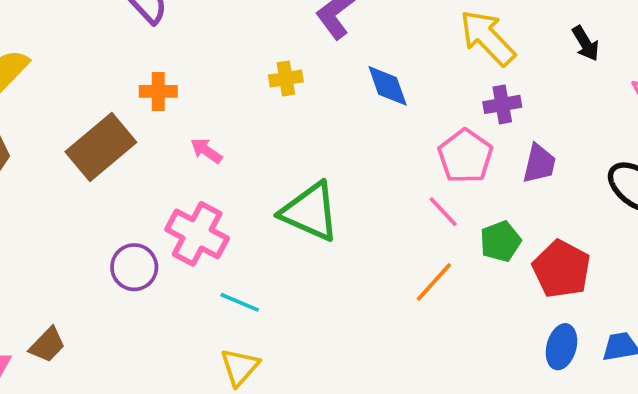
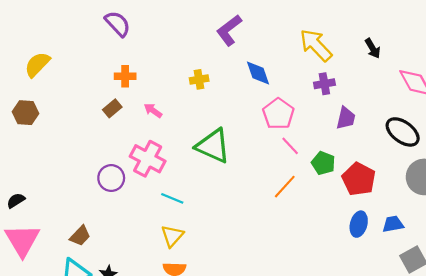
yellow cross: (286, 79) -> (199, 79), moved
brown rectangle: (101, 147) -> (112, 108), moved, size x0.5
pink pentagon: (465, 156) -> (278, 114), moved
green pentagon: (500, 241) -> (323, 163), turned -30
brown trapezoid: (47, 345) -> (80, 236), moved

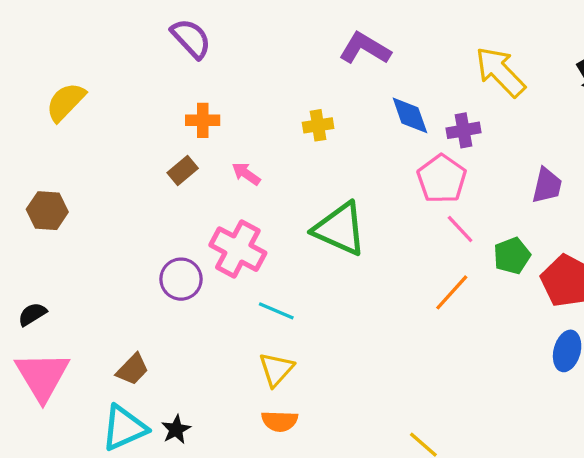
purple L-shape: (229, 30) -> (365, 48), turned 68
purple cross: (324, 84) -> (463, 130), moved
brown hexagon: (25, 113) -> (47, 211), moved
green pentagon: (323, 163) -> (512, 256), turned 30

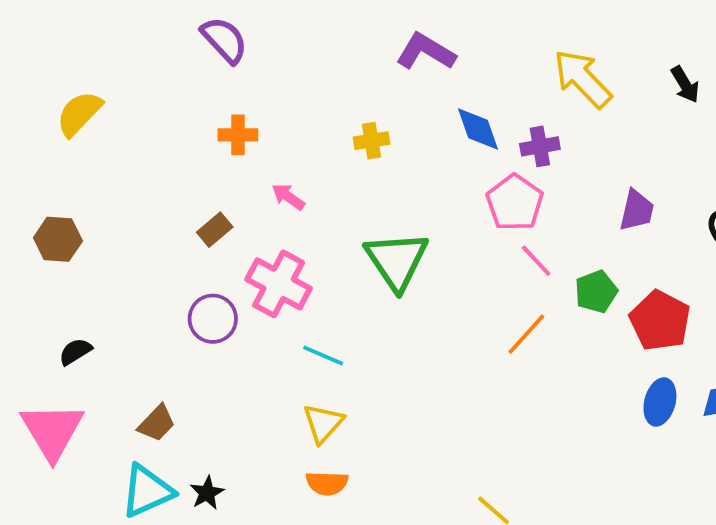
brown rectangle: (183, 170) -> (215, 230), moved
green triangle: (340, 229) -> (397, 261), turned 32
black semicircle: (32, 314) -> (75, 352), moved

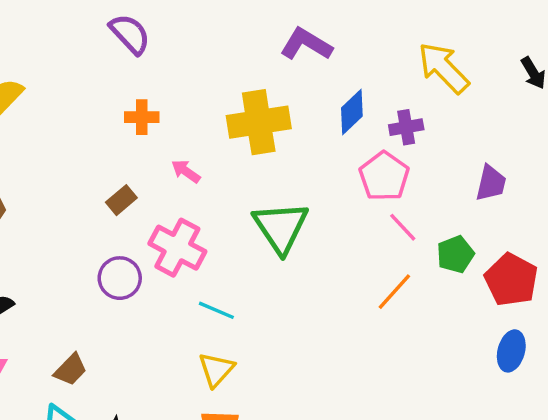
blue diamond: (478, 129) -> (352, 112), turned 66
yellow cross: (372, 141) -> (259, 122), size x2.0

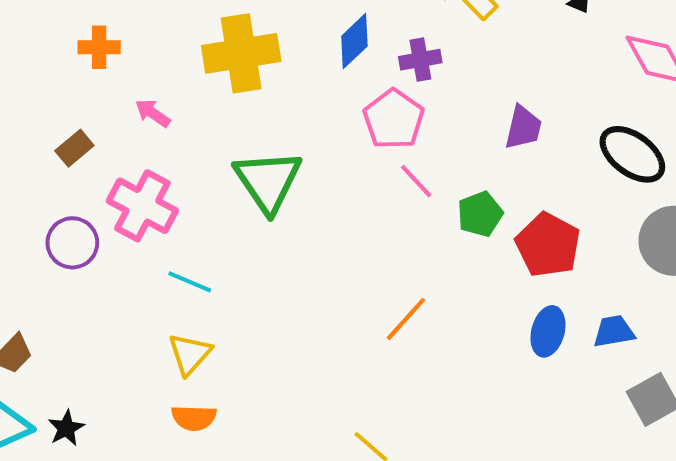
orange line: (394, 292) -> (406, 319), moved

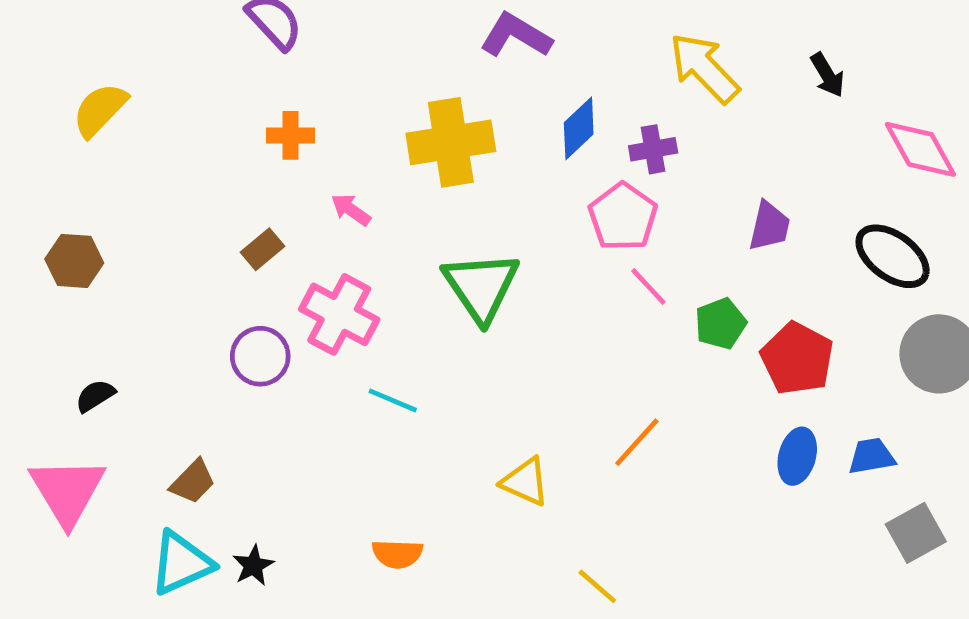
yellow triangle: (190, 354) -> (525, 482), moved, turned -48

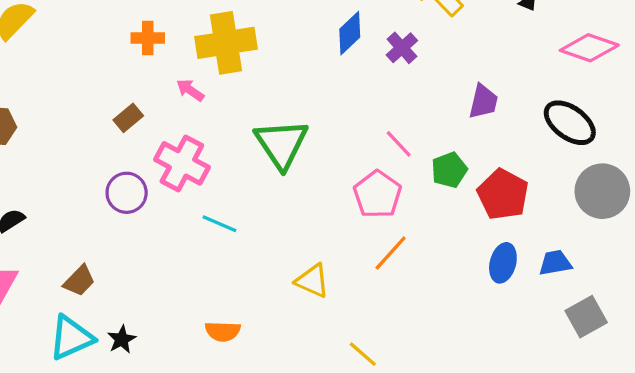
yellow cross: (451, 142) -> (226, 43), moved
purple cross: (653, 149) -> (402, 48), turned -32
pink diamond: (920, 149) -> (589, 48), turned -42
pink pentagon: (623, 217) -> (378, 194), moved

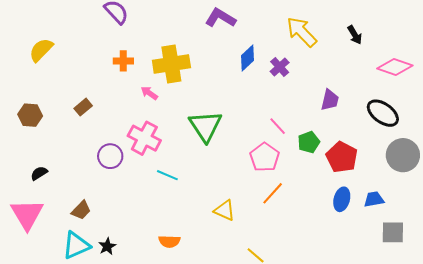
brown rectangle: (128, 118) -> (83, 107), moved
gray square: (586, 317) -> (393, 232), turned 30

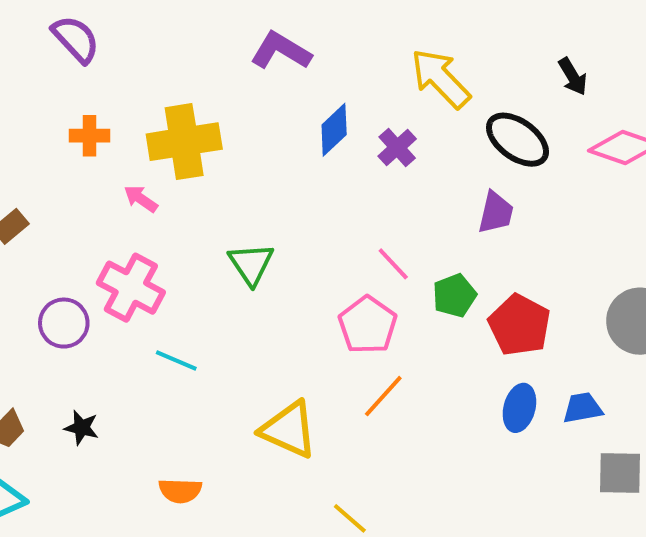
black arrow: (355, 35) -> (573, 76), moved
black ellipse: (383, 113) -> (517, 140), moved
green triangle: (205, 126) -> (251, 264), size x0.7
yellow triangle: (224, 210) -> (289, 430), size x1.4
black star: (107, 246) -> (82, 428), moved, turned -30

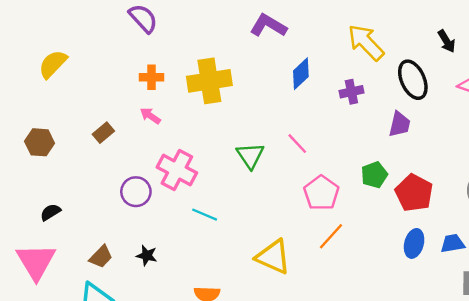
black ellipse: (517, 140) -> (413, 80), turned 30
purple cross: (397, 148) -> (351, 92), moved, turned 30
pink arrow: (141, 199) -> (150, 116), moved
pink line: (393, 264) -> (297, 144), moved

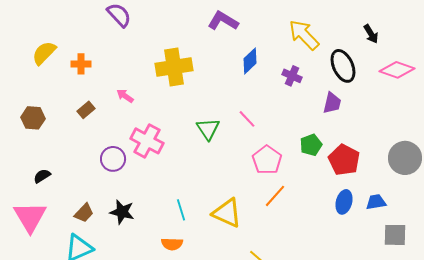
orange cross: (152, 77) -> (81, 64), moved
purple cross: (351, 92) -> (292, 76), turned 36
cyan line: (205, 215) -> (181, 210), moved, turned 50
black star: (147, 255) -> (122, 212), size x1.4

